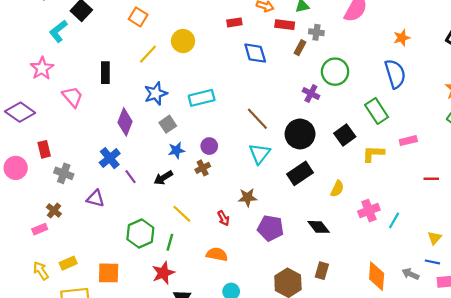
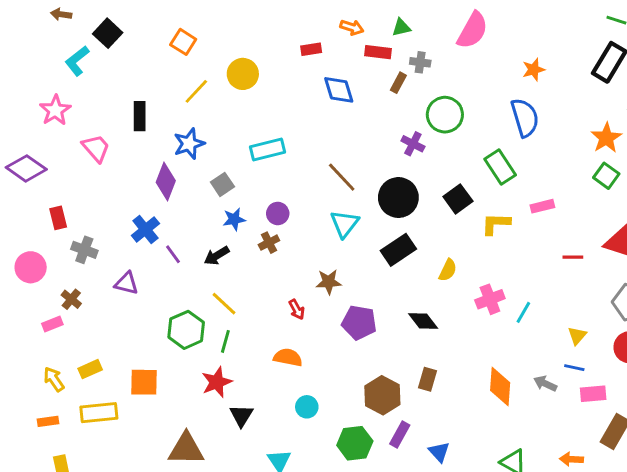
blue star: (156, 94) -> (189, 144), moved
pink circle: (16, 168) -> (31, 267), moved
yellow line: (182, 214) -> (224, 304), moved

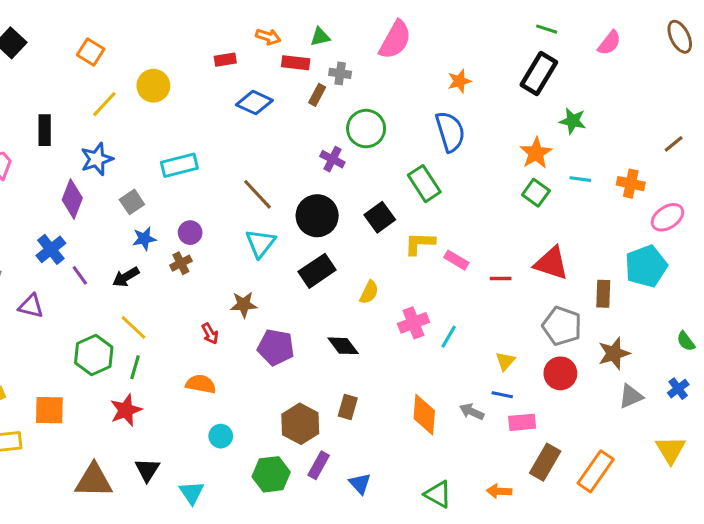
blue diamond: (339, 90) -> (254, 103), turned -48
pink rectangle: (542, 206) -> (456, 260), moved, turned 45
black triangle: (241, 416) -> (147, 470), moved

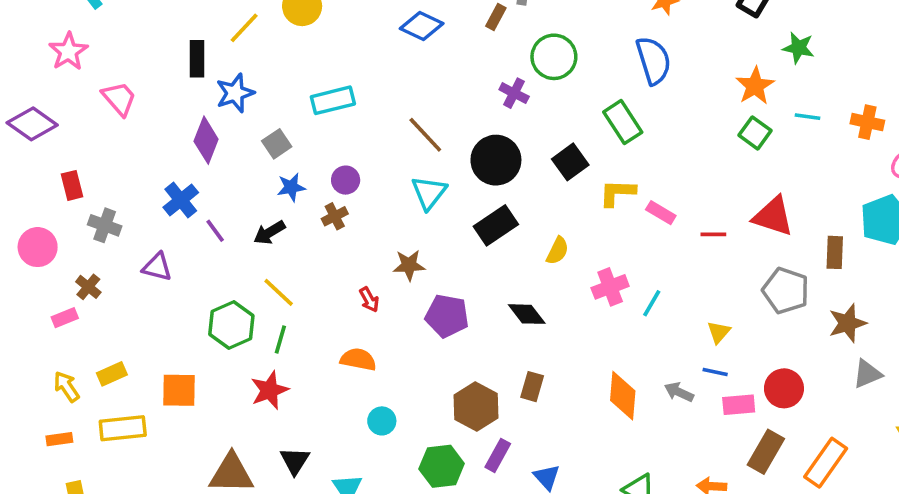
black rectangle: (45, 130) -> (197, 59), moved
red circle: (560, 373) -> (784, 388), moved

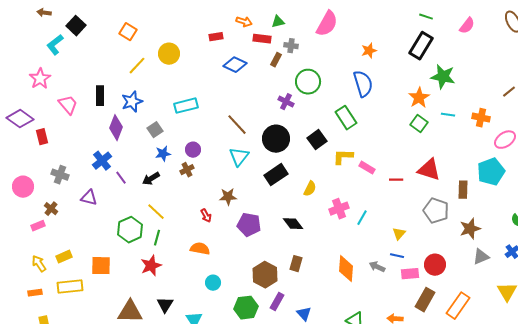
green star: (798, 48) -> (443, 77), size x1.4
black rectangle: (197, 59) -> (100, 96), moved
red rectangle: (72, 185) -> (42, 137), moved

